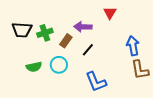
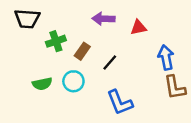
red triangle: (110, 13) -> (139, 27), moved, turned 48
purple arrow: (83, 27) -> (103, 19), moved
black trapezoid: (22, 30) -> (27, 19), moved

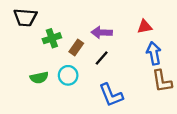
purple arrow: (103, 19) -> (102, 32), moved
red triangle: (139, 27) -> (145, 27), moved

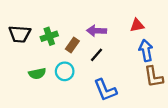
black trapezoid: (25, 17) -> (20, 34), moved

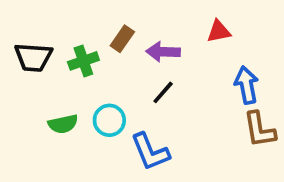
red triangle: (137, 25) -> (219, 31), moved
brown rectangle: (72, 45) -> (122, 39), moved
blue L-shape: (105, 90) -> (150, 152), moved

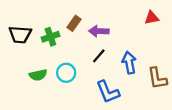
red triangle: (219, 31) -> (152, 18), moved
blue arrow: (247, 85) -> (129, 63), moved
blue L-shape: (150, 152) -> (108, 92), moved

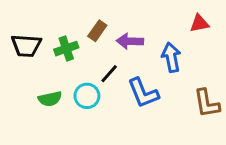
black line: (99, 56) -> (109, 74), moved
blue arrow: (129, 63) -> (171, 57), moved
blue L-shape: (108, 92) -> (143, 93), moved

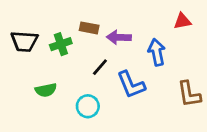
brown rectangle: (97, 31) -> (89, 28), turned 66
cyan circle: (87, 96) -> (88, 106), moved

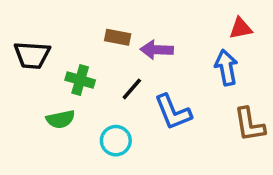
green cross: (61, 44) -> (80, 80), moved, turned 35
blue arrow: (157, 52) -> (226, 68), moved

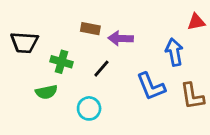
red triangle: (241, 28) -> (196, 22), moved
blue L-shape: (173, 112) -> (151, 86), moved

